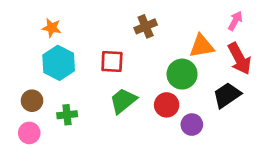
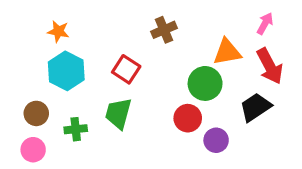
red square: (112, 61) -> (126, 69), turned 30
green trapezoid: (123, 101) -> (118, 113), moved, turned -36

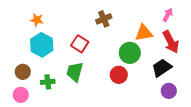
purple circle: (216, 140) -> (169, 91), moved

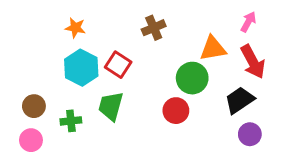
orange star: (37, 20) -> (75, 28), moved
cyan hexagon: (42, 45) -> (81, 68), moved

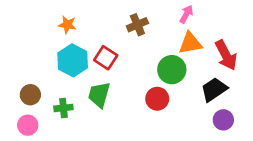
pink arrow: (248, 22) -> (186, 14), moved

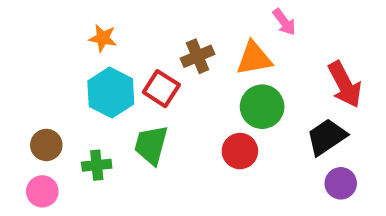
pink arrow: (186, 14) -> (284, 22), turned 114
brown cross: (137, 25) -> (198, 56), moved
orange triangle: (190, 43) -> (254, 58), moved

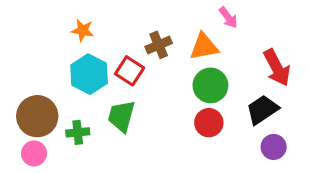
brown circle: (46, 145) -> (37, 116), size x1.6
red circle: (240, 151) -> (209, 123), moved

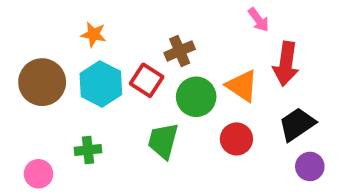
orange triangle: (204, 47) -> (242, 86), moved, turned 44
red arrow: (277, 68) -> (286, 64), moved, turned 36
green circle: (210, 85) -> (196, 97), moved
brown circle: (37, 116) -> (42, 82), moved
green trapezoid: (121, 116) -> (163, 141), moved

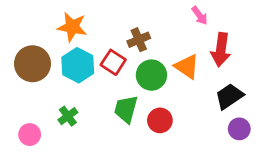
orange star: (93, 34) -> (72, 27), size x1.5
red circle: (236, 139) -> (160, 120), moved
green cross: (88, 150) -> (68, 116), turned -30

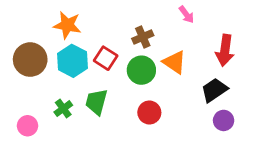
brown cross: (139, 40) -> (143, 37), moved
red arrow: (221, 50) -> (225, 50), moved
green trapezoid: (126, 109) -> (96, 102), moved

